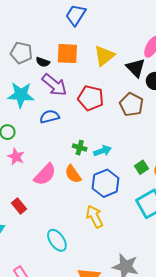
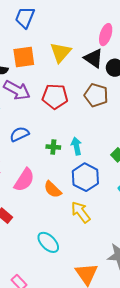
blue semicircle: (49, 117) -> (19, 134), moved
cyan arrow: (102, 151) -> (76, 146), turned -72
orange semicircle: (73, 174) -> (53, 189), moved

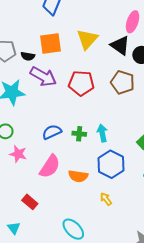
blue semicircle: (19, 134) -> (52, 132), moved
orange semicircle: (53, 189) -> (78, 176), turned -36
yellow arrow: (81, 212) -> (106, 199), size x0.6

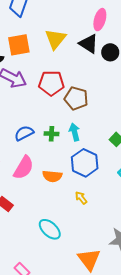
brown pentagon: (123, 82) -> (76, 98), moved

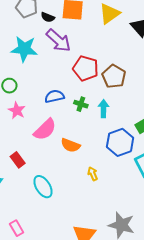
red pentagon: (51, 83) -> (86, 68), moved
blue hexagon: (85, 163) -> (120, 142), moved
cyan ellipse: (50, 229) -> (43, 187), moved

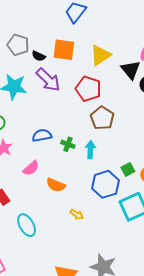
red pentagon: (86, 68) -> (88, 89), moved
pink semicircle: (45, 130) -> (31, 168), size x0.7
yellow arrow: (93, 174) -> (77, 214), turned 144

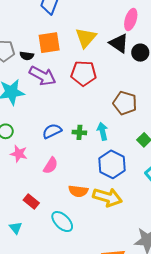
brown pentagon: (102, 118) -> (125, 103), moved
blue hexagon: (105, 184) -> (112, 164), moved
orange semicircle: (56, 185) -> (78, 191), moved
yellow arrow: (77, 214) -> (107, 197), size x2.0

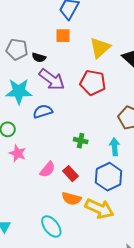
orange square: (49, 43) -> (63, 36), moved, size x0.7
blue semicircle: (52, 131) -> (43, 111), moved
cyan arrow: (102, 131) -> (115, 147), moved
red rectangle: (31, 201) -> (71, 174), moved

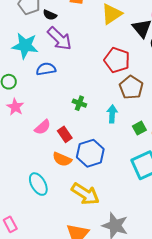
red pentagon: (93, 83) -> (117, 60), moved
blue hexagon: (108, 177) -> (90, 153), moved
yellow arrow: (99, 209) -> (85, 194), moved

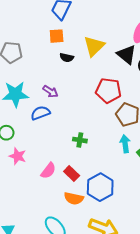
black semicircle: (50, 15) -> (67, 58), moved
purple arrow: (59, 39) -> (50, 91), moved, size x0.6
cyan arrow: (112, 114) -> (125, 144), moved

